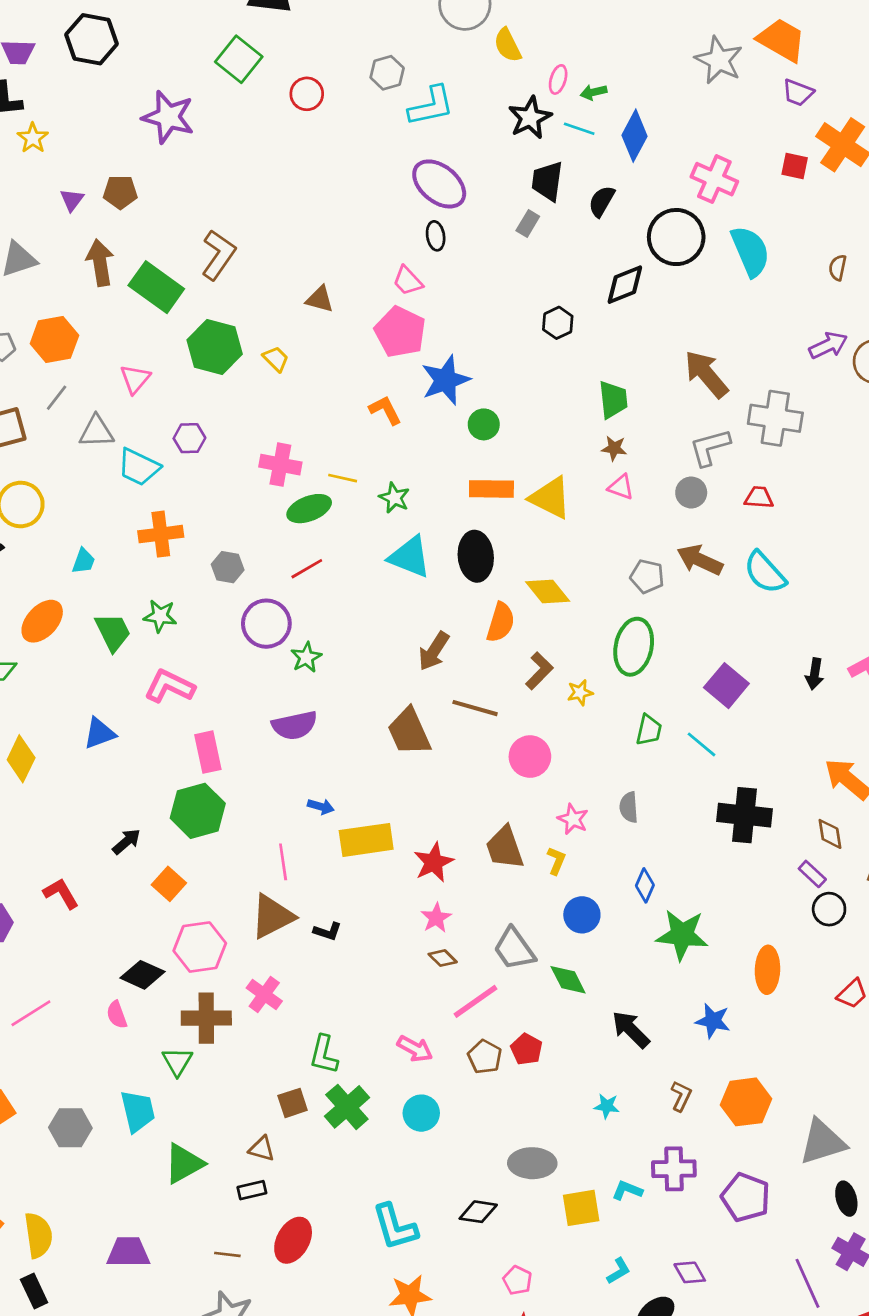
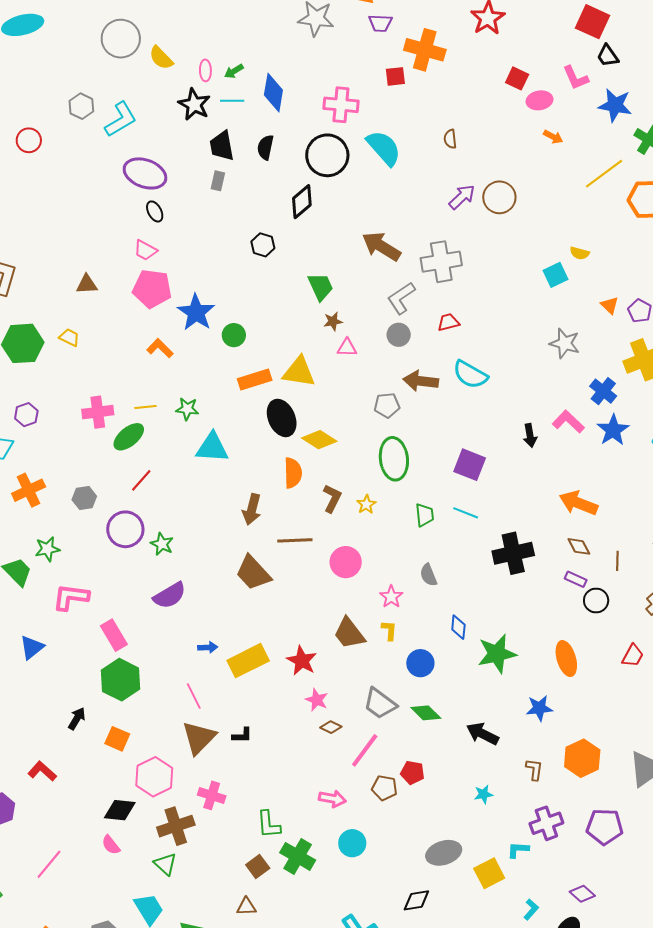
black ellipse: (476, 556) -> (282, 418), moved
pink star: (573, 819) -> (391, 597), turned 30

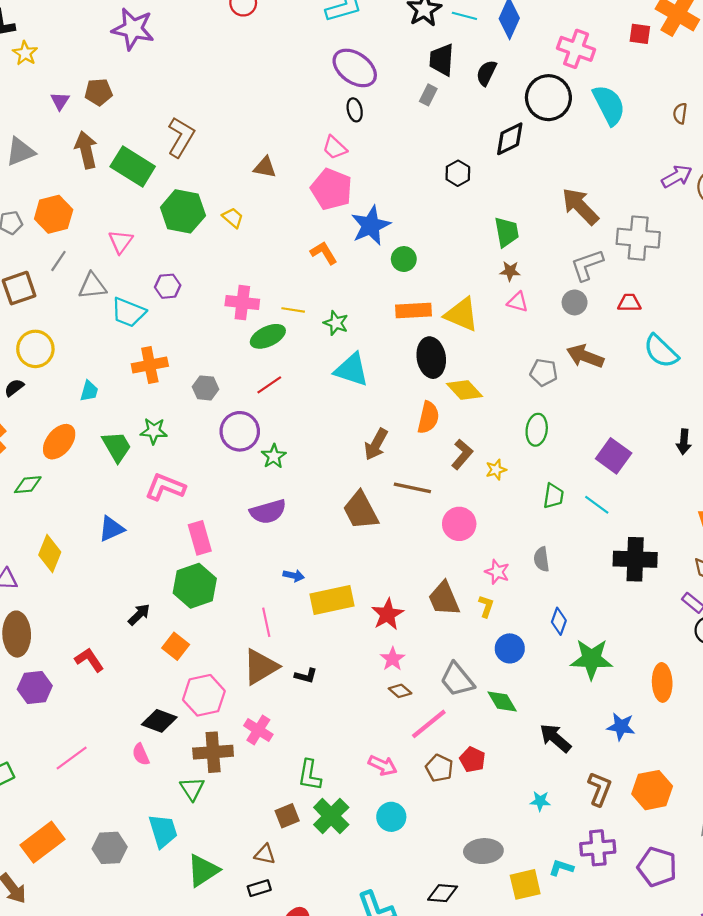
cyan semicircle: (470, 375) -> (661, 351), moved
green ellipse: (394, 459) -> (537, 430), size x0.7
pink star: (391, 597) -> (497, 572), turned -30
brown L-shape: (534, 769) -> (600, 789), size x1.4

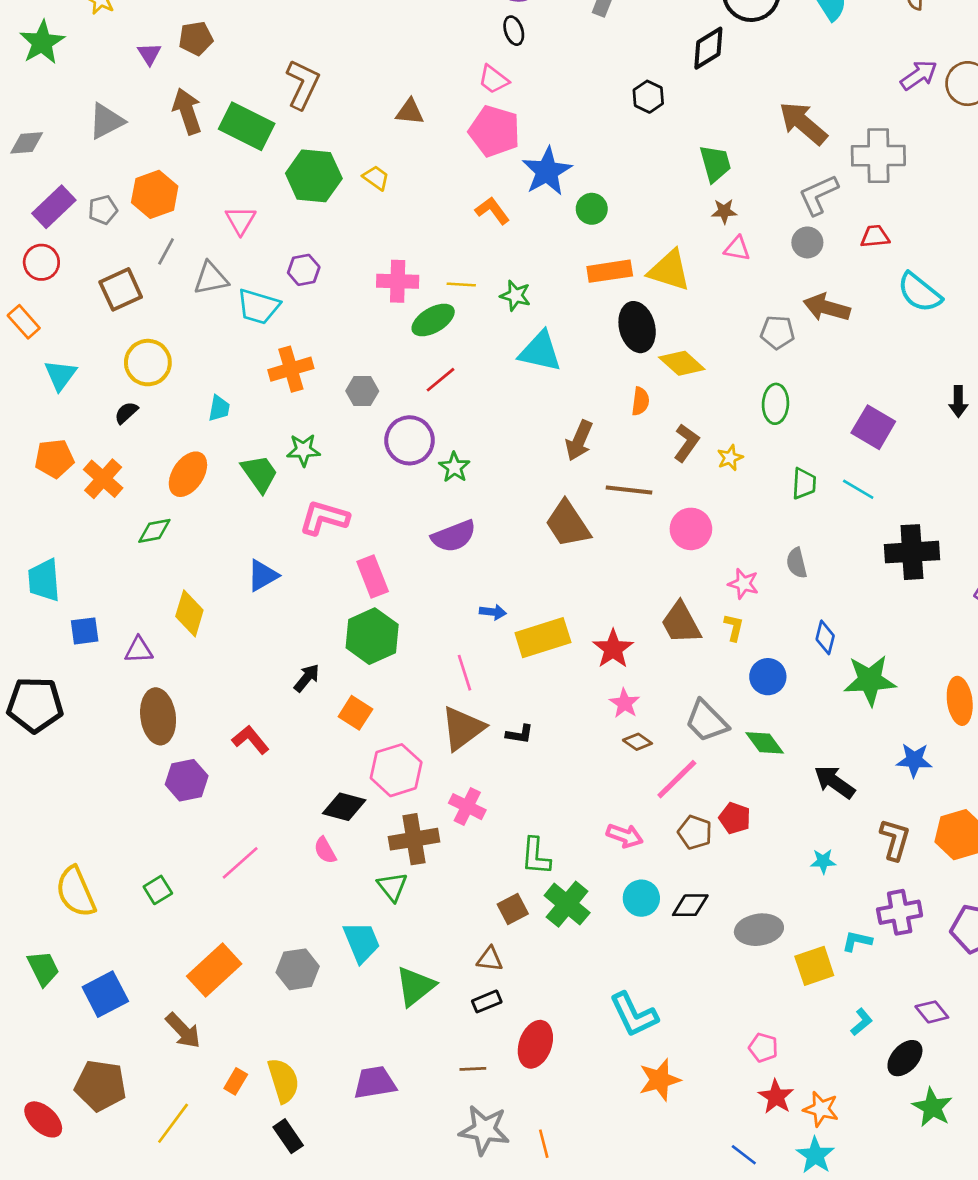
orange semicircle: (428, 417) -> (640, 401), size x0.7
black diamond: (443, 893) -> (690, 905), moved

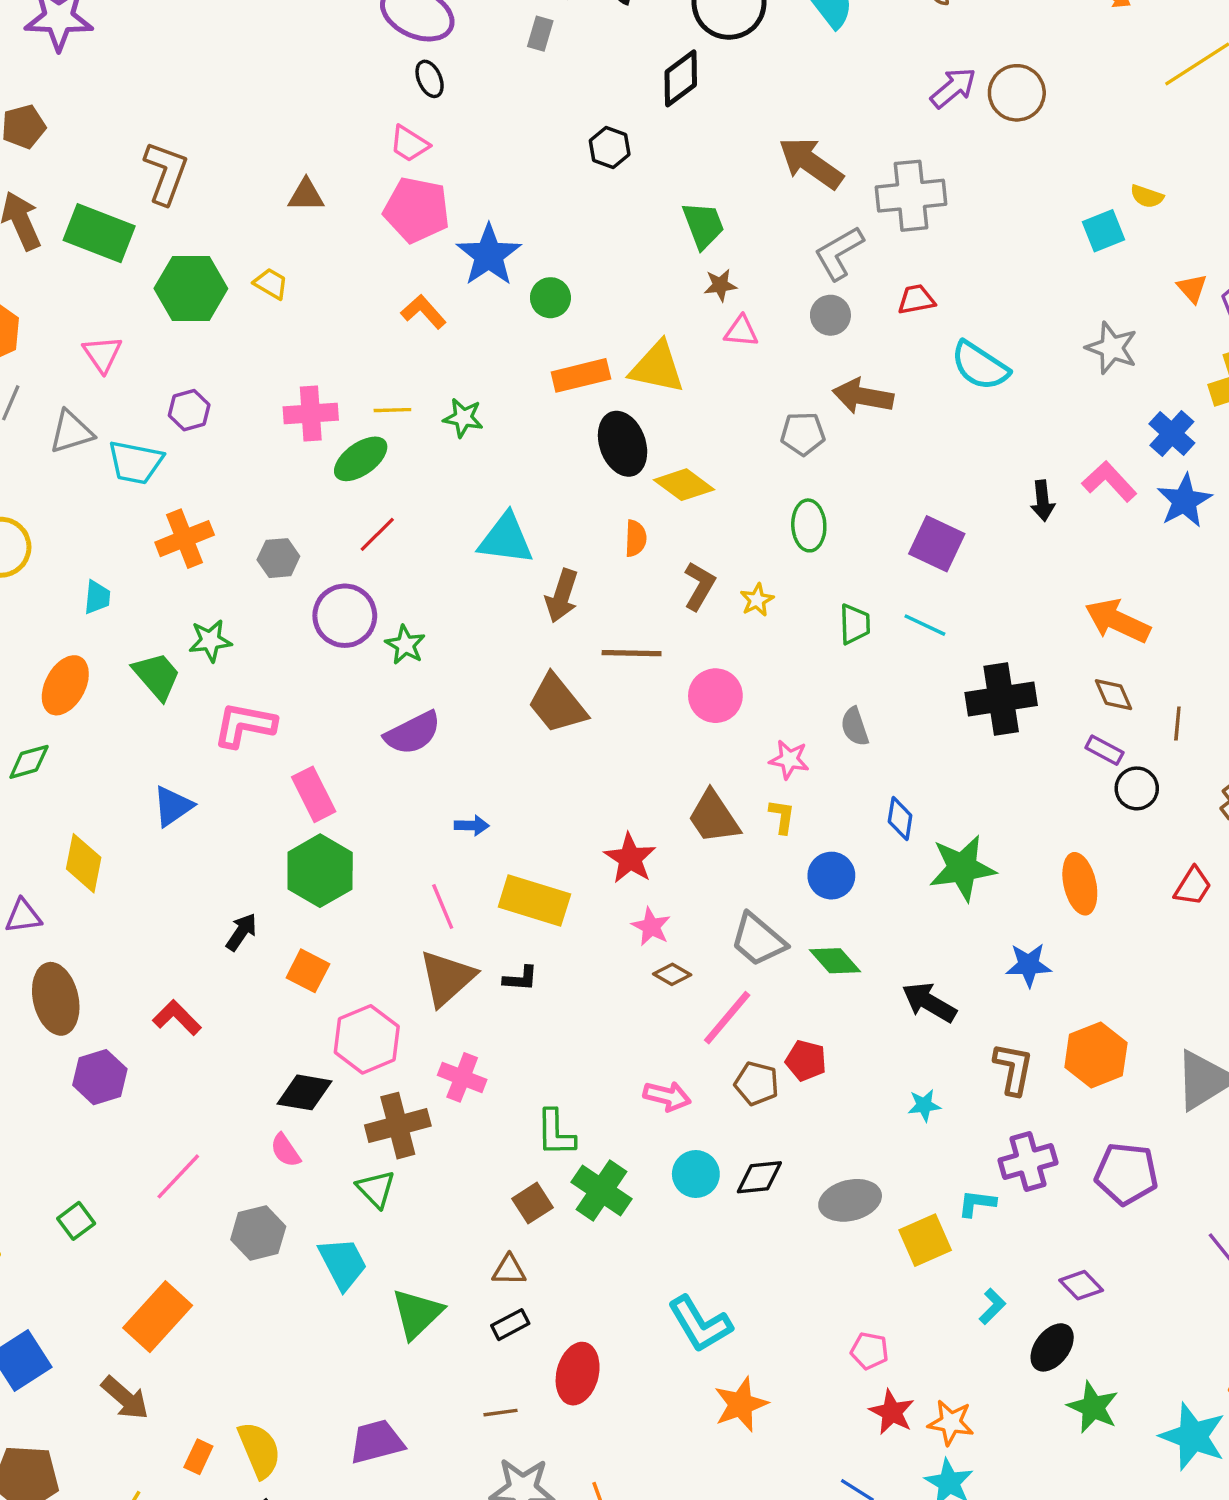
cyan triangle: (540, 351) -> (506, 539), moved
yellow rectangle: (543, 638) -> (534, 901), moved, turned 40
gray hexagon: (298, 969) -> (258, 1233), moved

